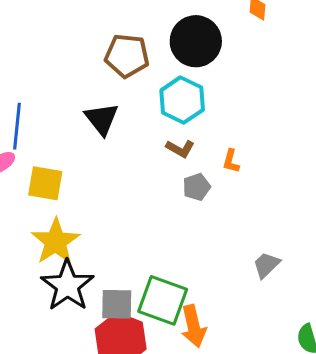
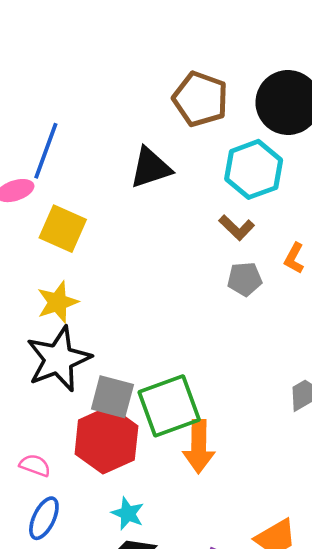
black triangle: (102, 119) -> (151, 168), turned 36
yellow star: (56, 242) -> (58, 302), size x0.7
green square: (163, 300) -> (169, 406), turned 36

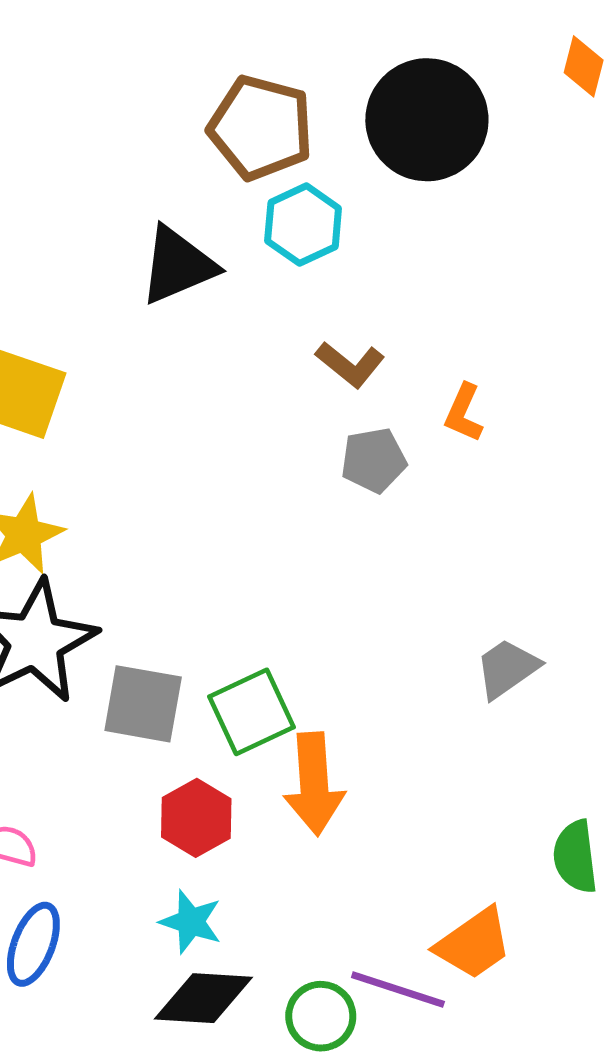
cyan hexagon: (254, 169) -> (303, 225), moved, size x0.7
green square: (169, 406) -> (252, 712), size x0.7
red hexagon: (106, 440) -> (196, 818), moved, size x0.6

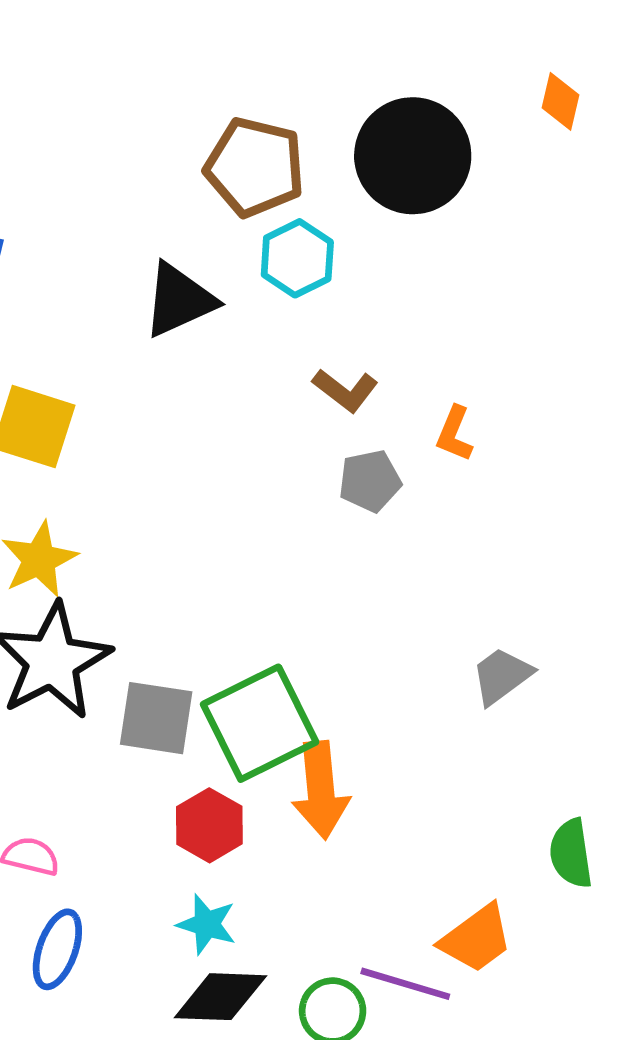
green square: (252, 712) -> (260, 723), size x1.4

